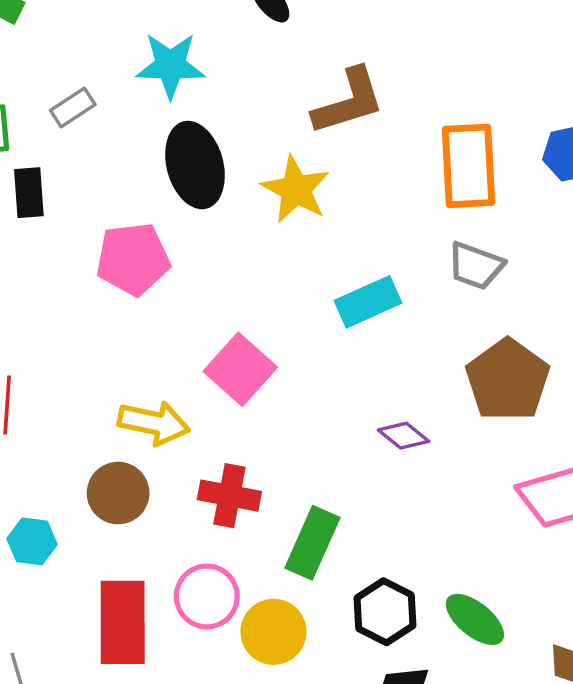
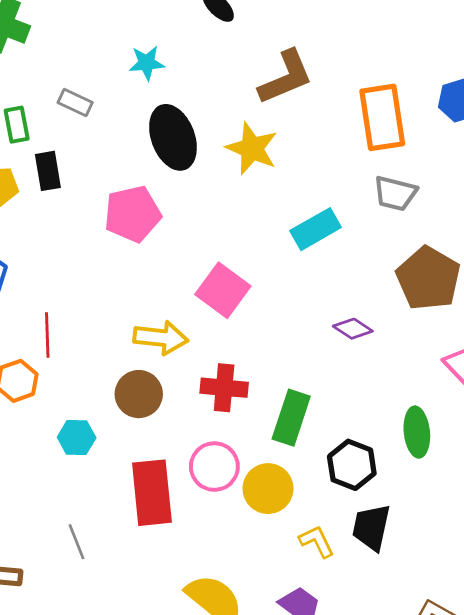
cyan star: (170, 65) -> (147, 63), size x0.7
gray rectangle: (73, 107) -> (75, 103), turned 64
green ellipse: (475, 619) -> (417, 432), moved, turned 51

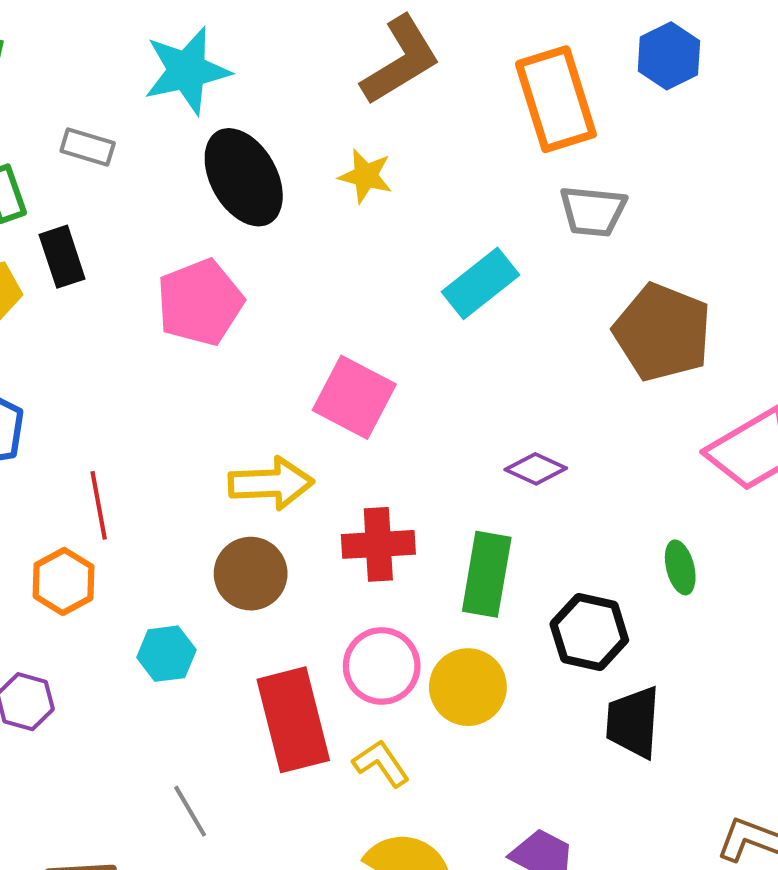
cyan star: (147, 63) -> (187, 71), size x1.6
yellow star: (252, 148) -> (366, 176), size x0.7
purple diamond: (353, 329) -> (536, 469), moved
green ellipse: (417, 432) -> (680, 567), size x0.7
yellow L-shape: (317, 541) -> (381, 763), moved

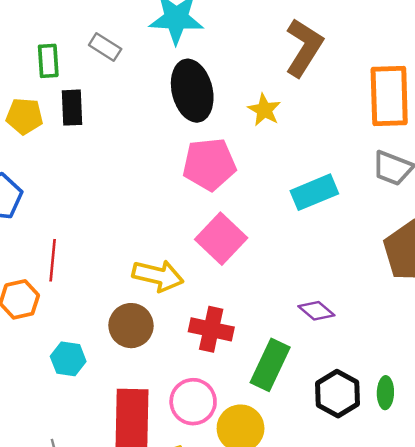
brown L-shape: (401, 60) -> (304, 48), turned -42
pink pentagon: (200, 302) -> (209, 164), moved
black hexagon: (589, 632) -> (337, 394), moved

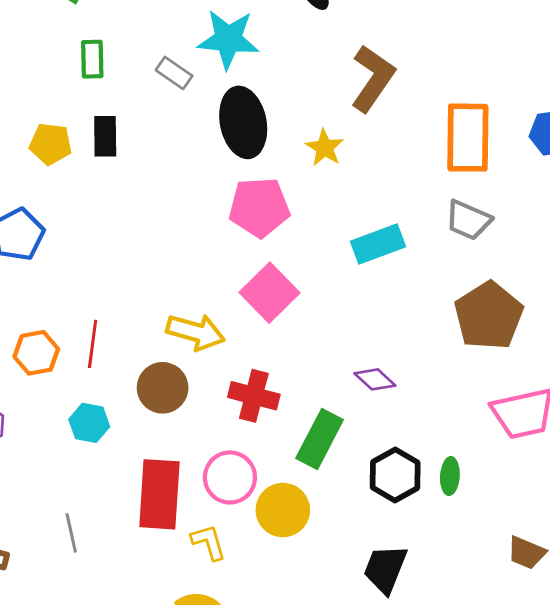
gray rectangle: (105, 47) -> (174, 73), moved
green rectangle: (48, 61) -> (92, 59), moved
red line: (53, 260) -> (93, 344), moved

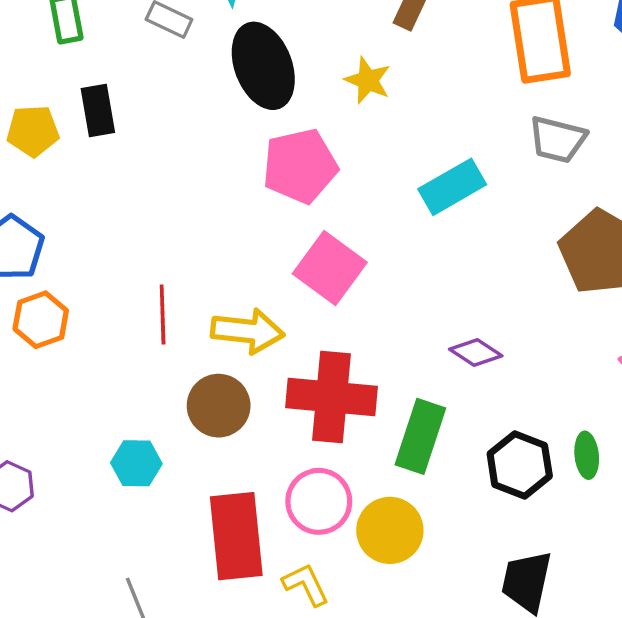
red line: (93, 344) -> (163, 315), moved
orange hexagon: (36, 353) -> (41, 320), moved
red cross: (254, 396) -> (331, 397), size x1.4

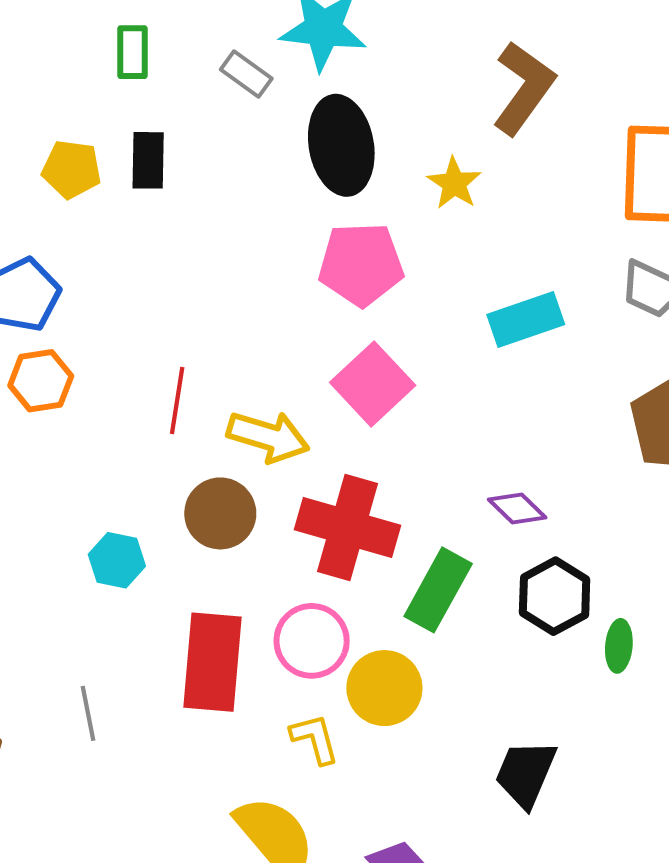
black hexagon: (520, 465) -> (555, 596), moved
yellow L-shape: (306, 585) -> (315, 739), moved

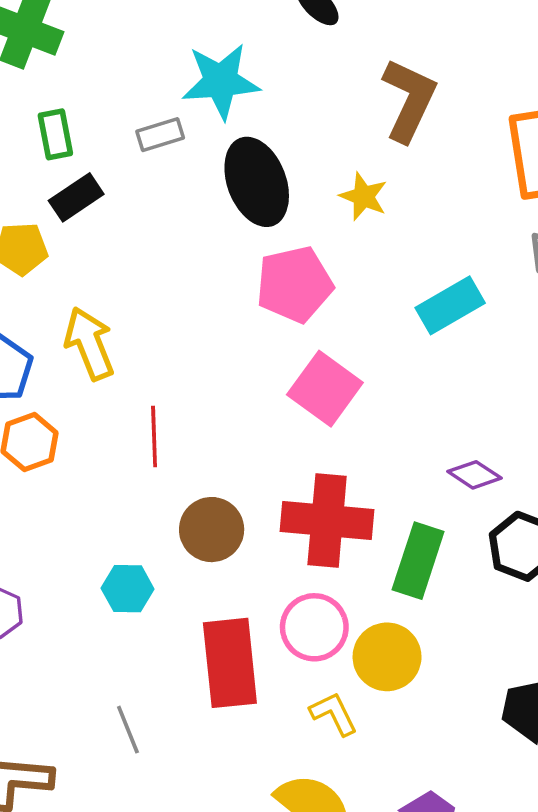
gray rectangle: (246, 74) -> (160, 135), turned -42
black rectangle: (148, 160) -> (76, 197), moved, turned 66
yellow arrow: (268, 437) -> (89, 344), moved, turned -118

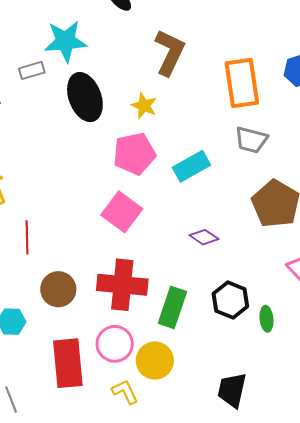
pink pentagon: (294, 284) -> (134, 154), moved
purple diamond: (474, 475) -> (204, 237), moved

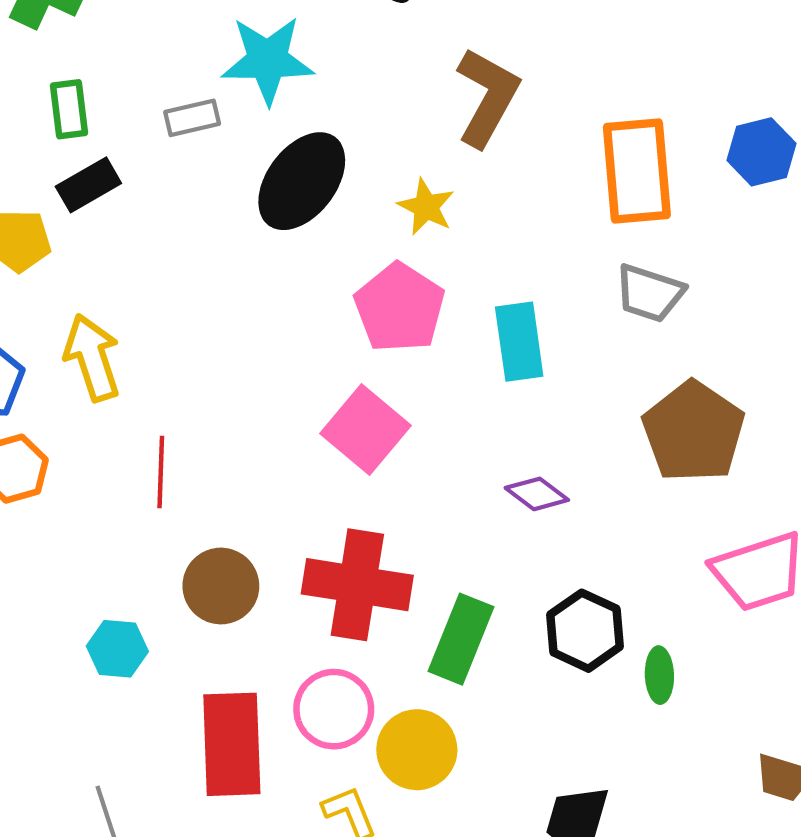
black ellipse: (85, 97) -> (302, 181), turned 54
pink pentagon: (134, 154) -> (400, 308), turned -30
cyan rectangle: (191, 166) -> (519, 342), turned -72

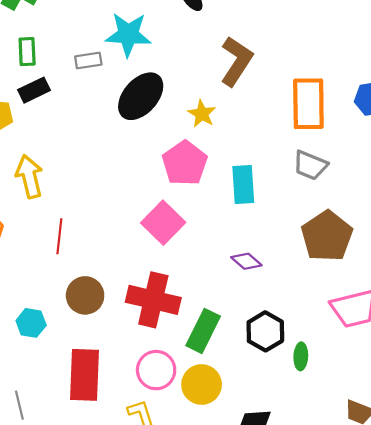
pink circle: (334, 709) -> (156, 370), moved
yellow circle: (417, 750) -> (202, 384), moved

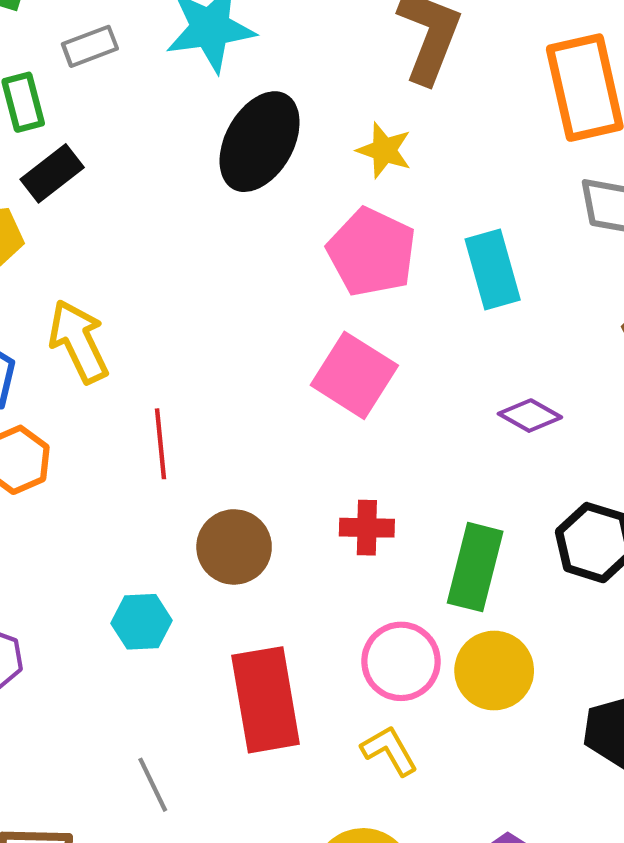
gray rectangle: (88, 60) -> (90, 46), moved
red cross: (153, 300) -> (367, 528), size x0.5

